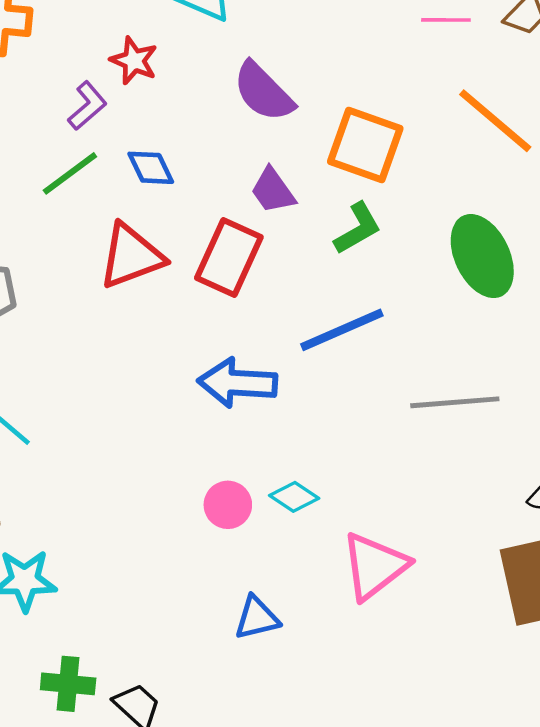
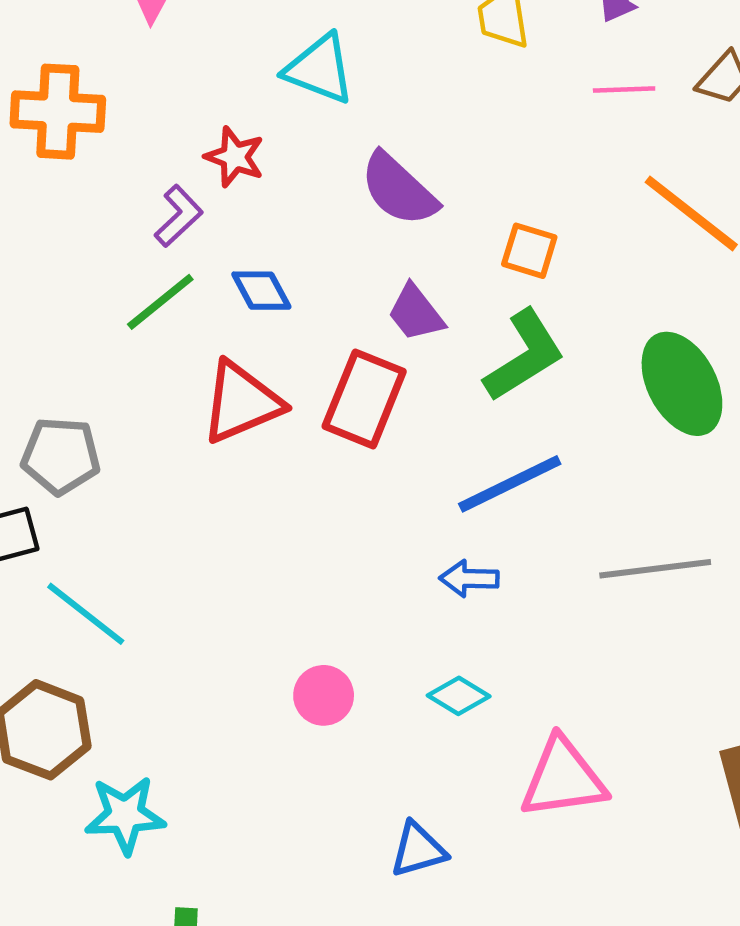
orange square: (365, 145) -> (529, 251), size x0.6
green L-shape: (358, 228) -> (524, 356), size x1.4
blue arrow: (237, 383) -> (469, 579), moved, size x0.6
pink circle: (228, 505) -> (324, 695), moved
pink triangle: (374, 566) -> (563, 778), turned 32

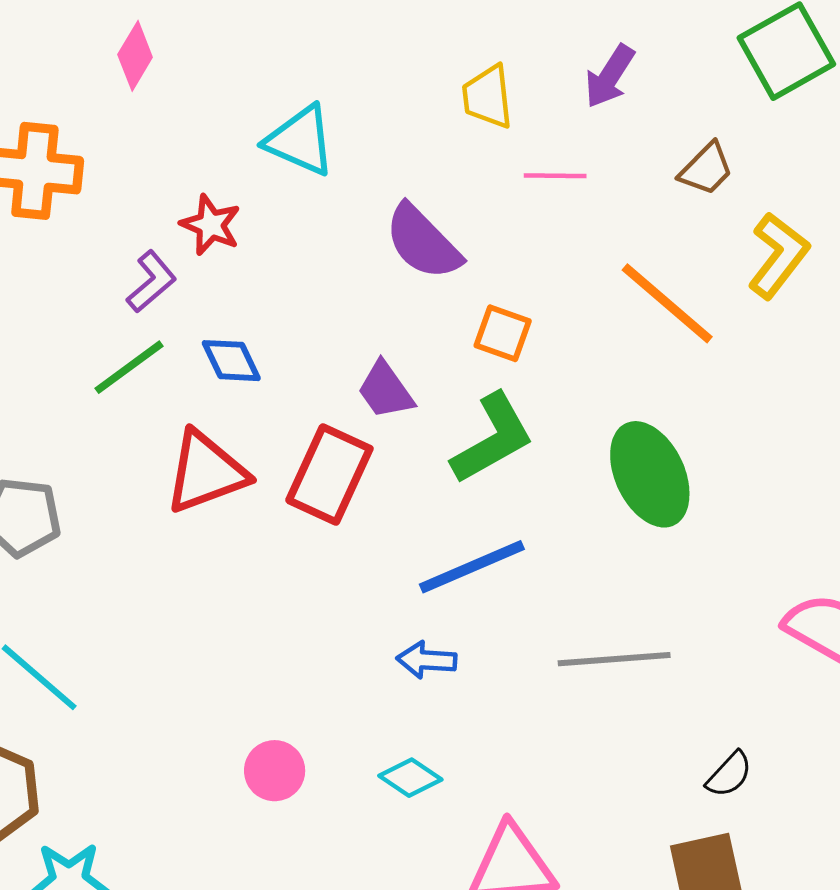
pink line: (624, 90) -> (555, 176), moved
purple semicircle: (399, 189) -> (423, 242), moved

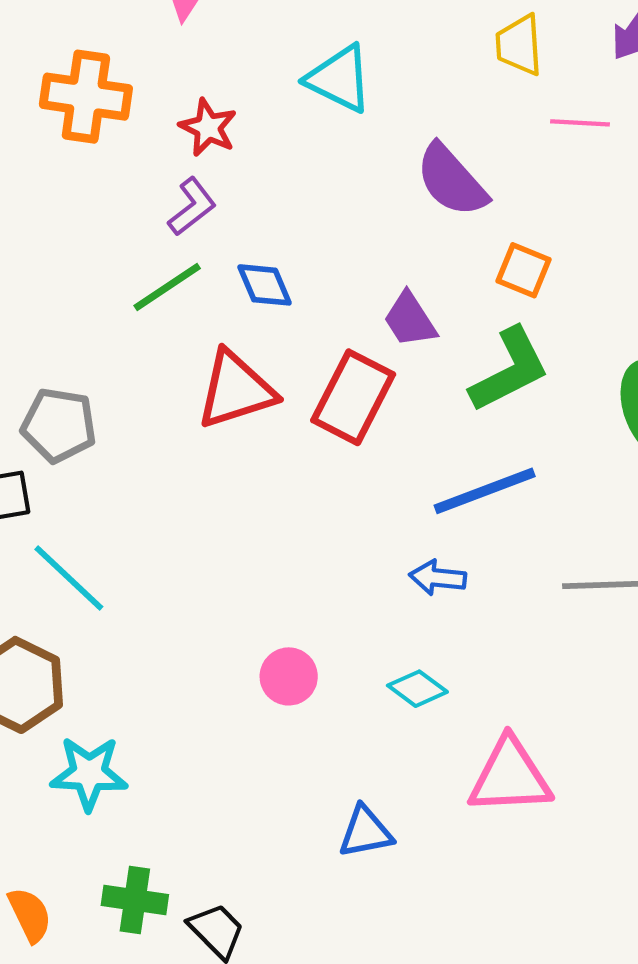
red star: (211, 225) -> (208, 127), moved

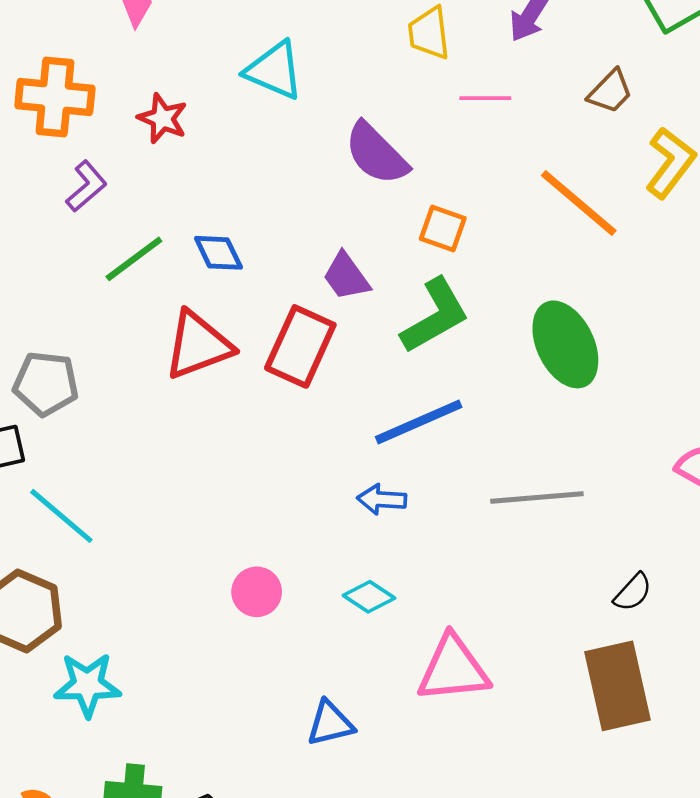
purple L-shape: (192, 207) -> (86, 186), moved

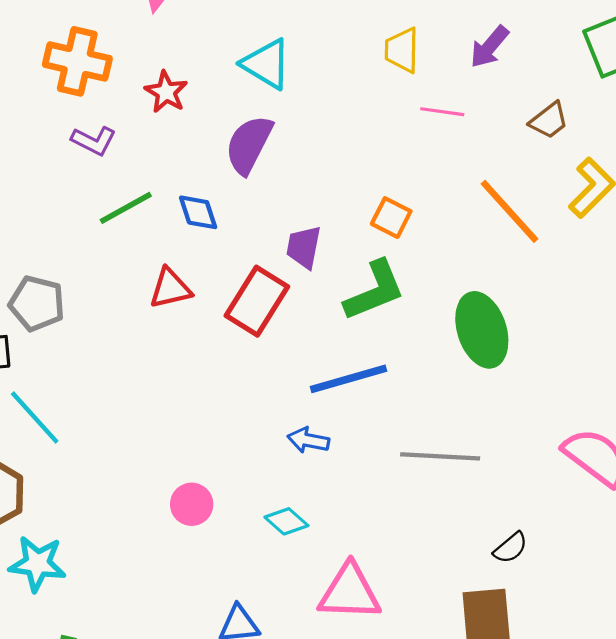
purple semicircle: (376, 154) -> (249, 145), moved, turned 64
purple L-shape: (86, 186) -> (94, 141), turned 60
purple trapezoid: (346, 276) -> (304, 247), turned 39
red triangle: (198, 345) -> (170, 288), size x0.7

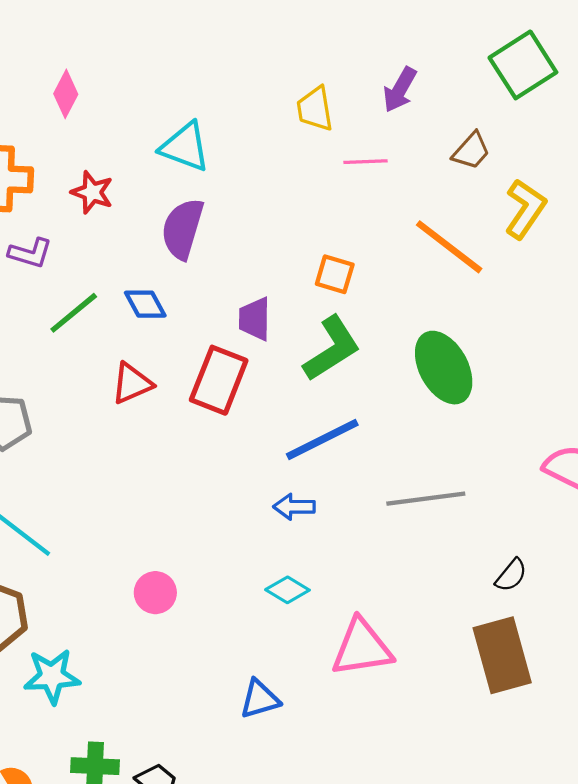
pink circle: (192, 504) -> (155, 593), moved

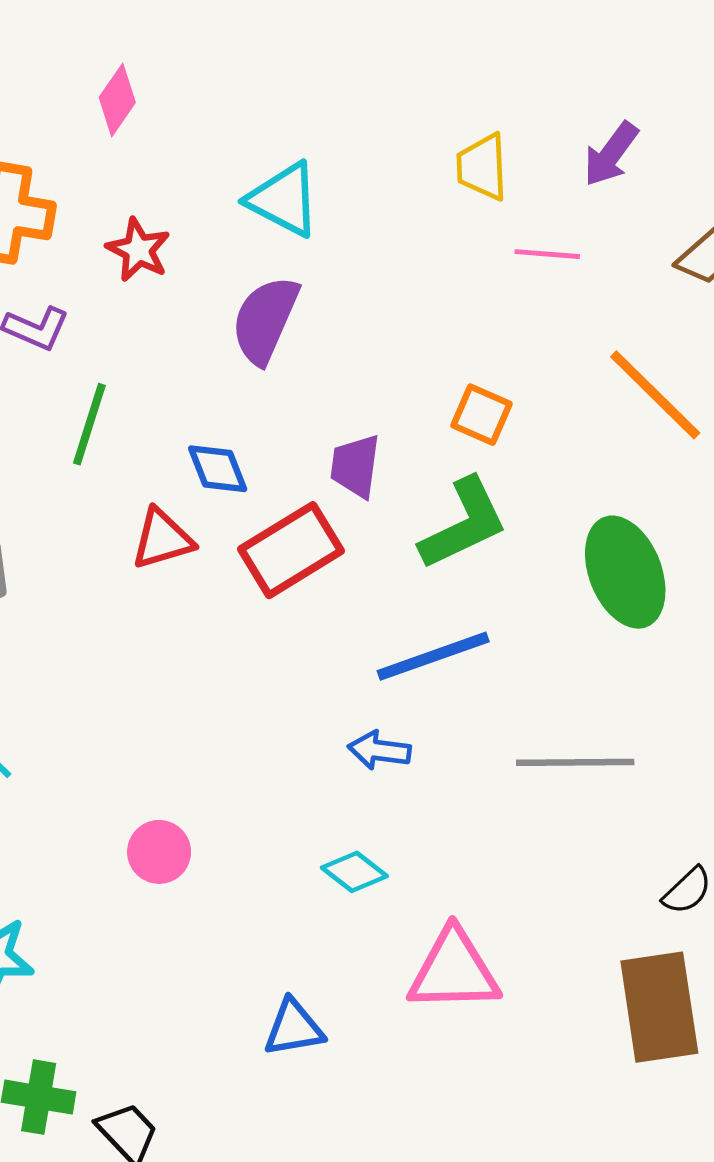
blue diamond: (145, 304) -> (218, 469), moved
green line: (74, 313) -> (89, 424), turned -40
red rectangle: (219, 380) -> (291, 550), turned 30

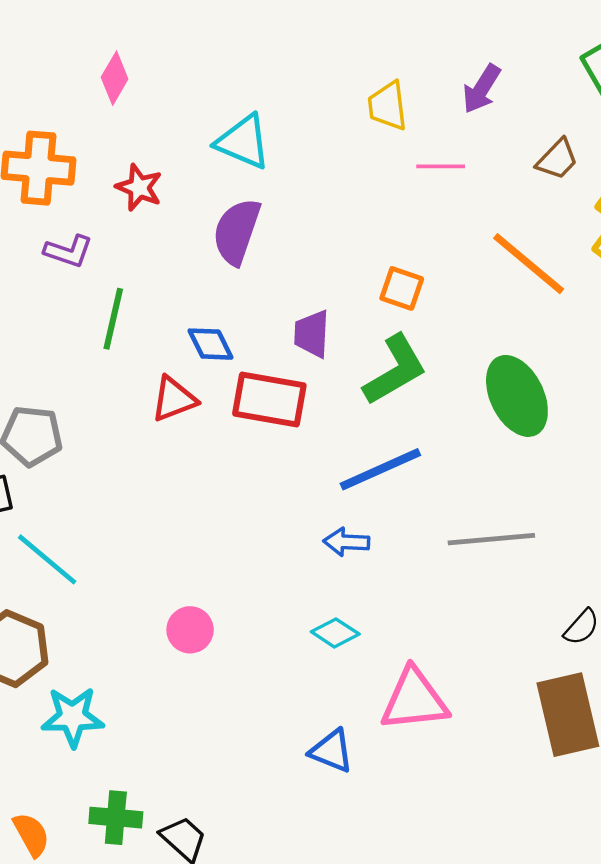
red rectangle: (291, 550) -> (269, 400), turned 46
blue triangle: (294, 1028) -> (332, 751), moved, turned 36

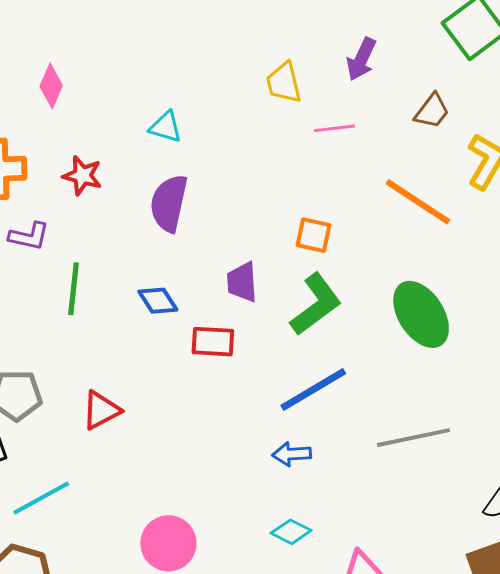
cyan triangle: (243, 142) -> (166, 127), size x0.7
red triangle: (174, 399) -> (101, 410), moved
red rectangle: (269, 400) -> (213, 342), size x0.7
cyan line: (47, 559) -> (41, 498), turned -62
pink circle: (190, 630) -> (168, 543), size x1.4

